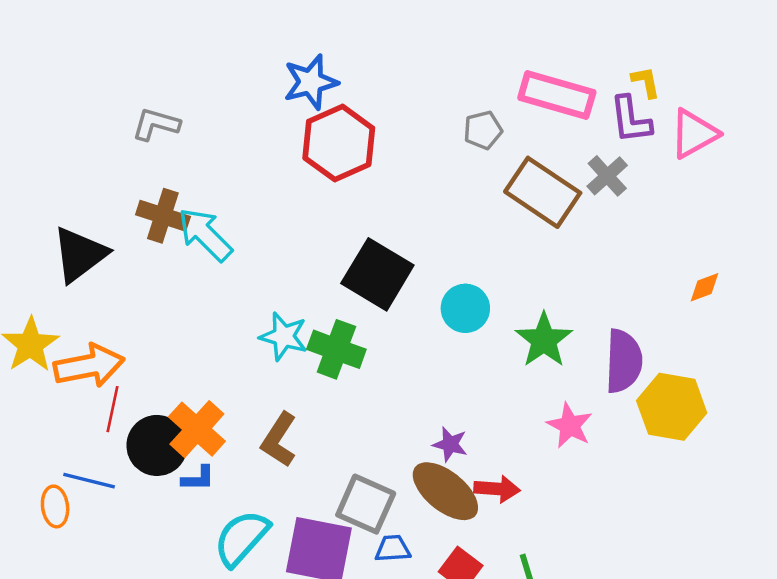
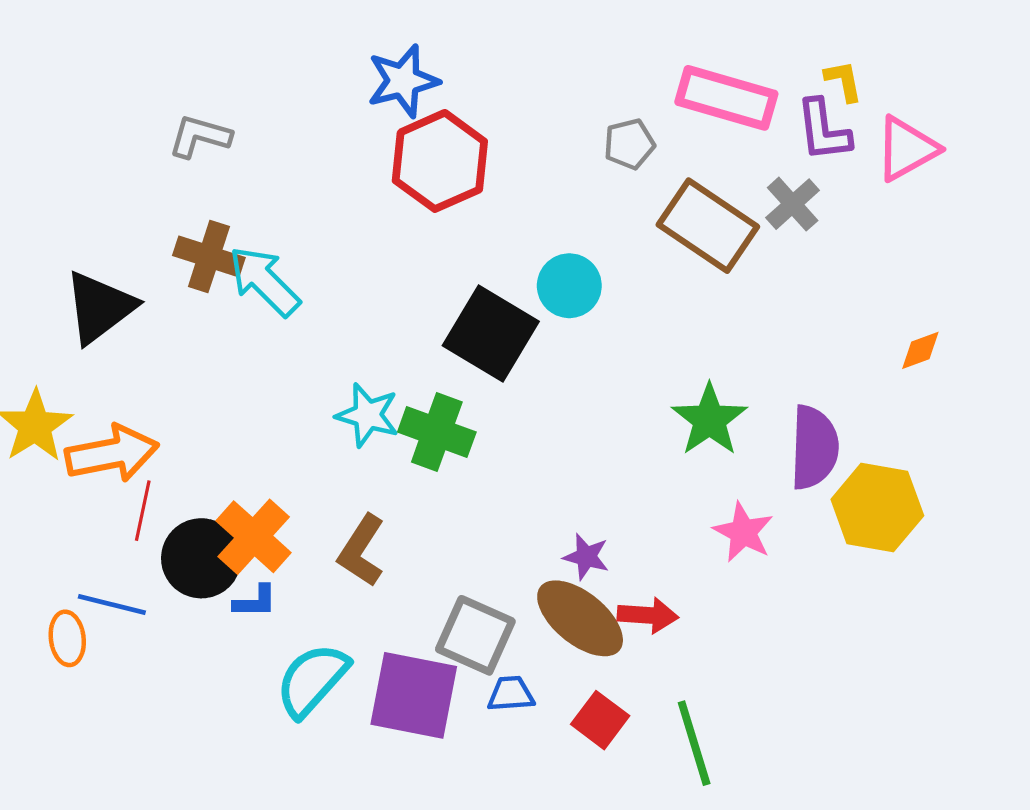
cyan circle: (465, 308) -> (569, 286), moved

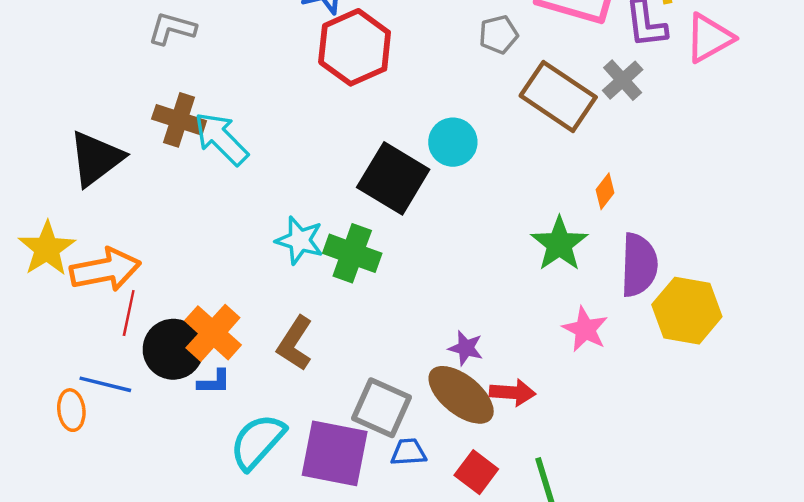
orange diamond: (920, 350) -> (605, 191), moved, turned -32

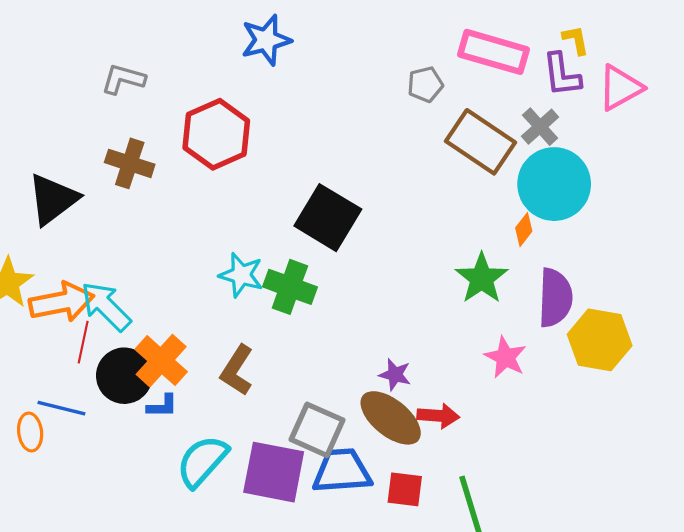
red hexagon: (355, 47) -> (216, 134), moved
cyan arrow: (221, 139) -> (106, 306), moved
cyan circle: (453, 142) -> (554, 184), moved, size x1.6
blue trapezoid: (408, 452) -> (342, 471), size x1.8
red square: (476, 472) -> (405, 489), turned -30

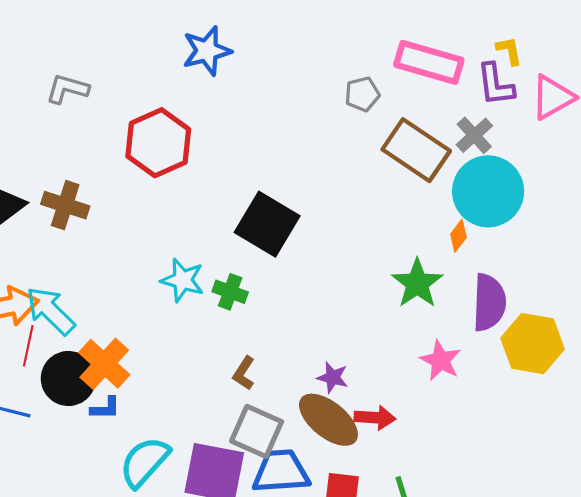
brown cross: (130, 163) -> (65, 205), moved
green cross: (290, 287) -> (230, 292), size x0.7
brown L-shape: (237, 370) -> (244, 373), moved, size x0.7

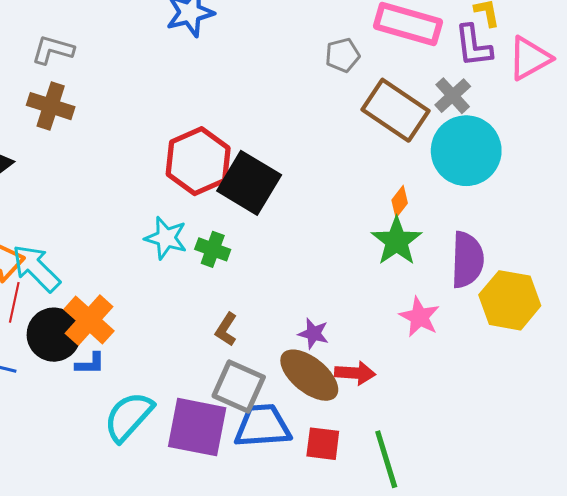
red hexagon: (158, 143) -> (198, 161), moved
brown cross: (65, 205) -> (51, 106), moved
orange diamond: (458, 236) -> (400, 202), moved

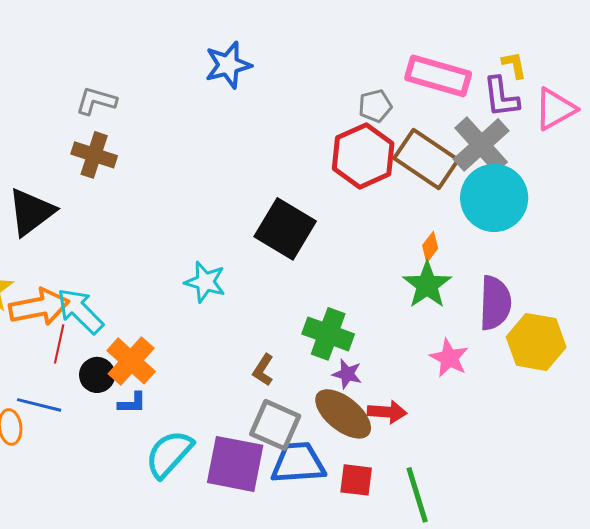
gray cross: (453, 96) -> (481, 145), size x1.6
red hexagon: (198, 161) -> (363, 156), moved
green cross: (213, 249) -> (328, 334), moved, size x1.5
black circle: (54, 335) -> (97, 375), size x0.7

